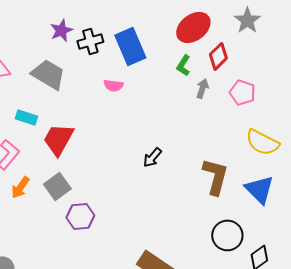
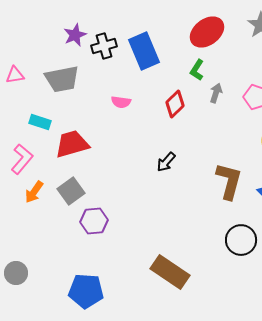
red diamond: (218, 56) -> (175, 104), moved
gray trapezoid: (48, 74) -> (62, 79), turned 138
pink semicircle: (113, 85) -> (121, 102), moved
red trapezoid: (58, 139) -> (72, 144), turned 45

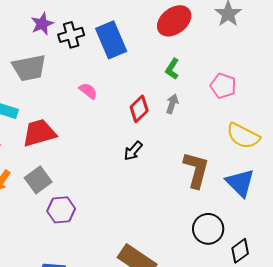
green L-shape: (197, 70) -> (172, 69), moved
gray arrow: (216, 93) -> (172, 104), moved
pink semicircle: (121, 102) -> (88, 91), turned -150
red diamond: (175, 104) -> (139, 109), moved

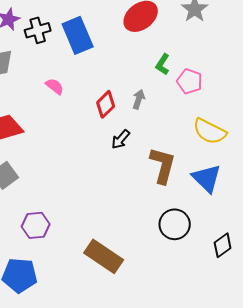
green L-shape: (172, 69) -> (163, 64), moved
black arrow: (133, 151) -> (121, 139), moved
purple hexagon: (61, 210) -> (36, 225), moved
black diamond: (240, 251) -> (223, 245), moved

